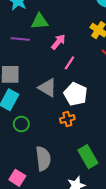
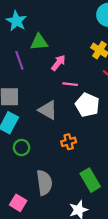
purple line: (20, 39) -> (19, 60), turned 66
pink line: (69, 63) -> (70, 84), turned 64
white pentagon: (76, 94) -> (87, 105), moved

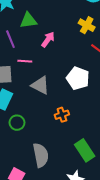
pink line: (70, 84) -> (25, 61), moved

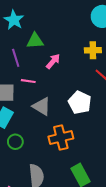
yellow cross: (87, 25) -> (93, 50), turned -35
orange cross: (62, 115) -> (61, 137), size x1.6

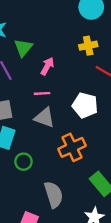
green triangle: (35, 41) -> (23, 48), turned -36
pink line: (28, 81) -> (42, 93), moved

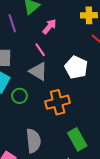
pink line: (42, 93) -> (40, 50), turned 48
green circle: (23, 162) -> (20, 96), moved

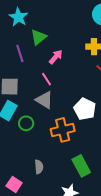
white pentagon: (76, 67) -> (85, 109), moved
gray semicircle: (33, 141) -> (39, 167), size x0.6

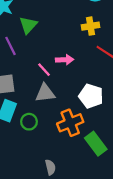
pink arrow: (56, 57) -> (65, 60), moved, turned 56
gray triangle: (44, 100) -> (45, 93), turned -30
green rectangle: (81, 166) -> (96, 144), moved

